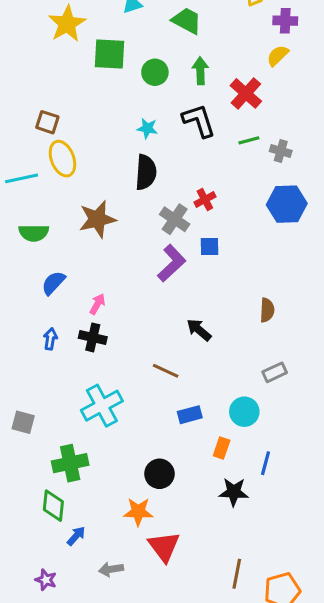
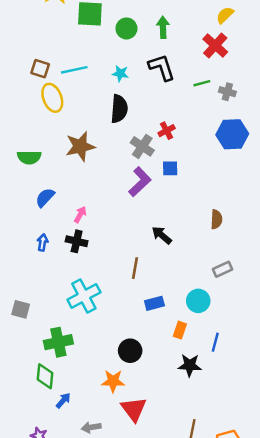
red cross: (246, 93) -> (215, 46), moved
cyan line: (22, 178) -> (74, 70), moved
brown line: (166, 371) -> (135, 268), turned 75

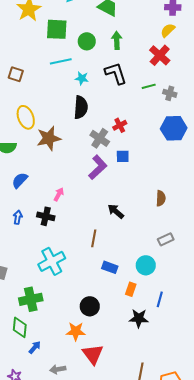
cyan line: (74, 70) -> (61, 61), moved
yellow ellipse: (52, 98) -> (26, 117), moved
pink arrow: (80, 215) -> (59, 194), moved
blue rectangle: (154, 303) -> (110, 267), turned 35

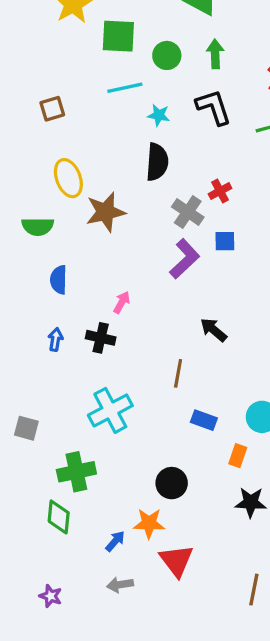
brown square: (16, 74) -> (52, 109), turned -35
blue semicircle: (20, 180) -> (59, 280), turned -42
blue arrow: (35, 347) -> (115, 541), moved

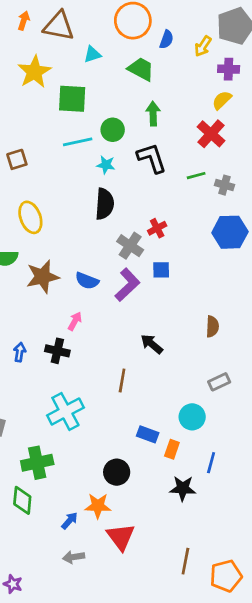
green circle: (167, 55) -> (113, 130), moved
brown star: (105, 212) -> (43, 277), moved
blue semicircle: (59, 280) -> (87, 281), moved, turned -70
blue rectangle: (204, 420) -> (148, 434), moved
purple star: (51, 596) -> (13, 584), moved

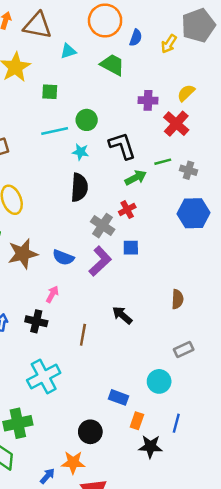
purple cross: (229, 69) -> (148, 100), moved
green square: (72, 99) -> (50, 92), size x0.6
green arrow: (153, 114) -> (136, 178), moved, turned 65
brown line: (122, 380) -> (83, 335), moved
orange rectangle: (172, 449) -> (137, 421), moved

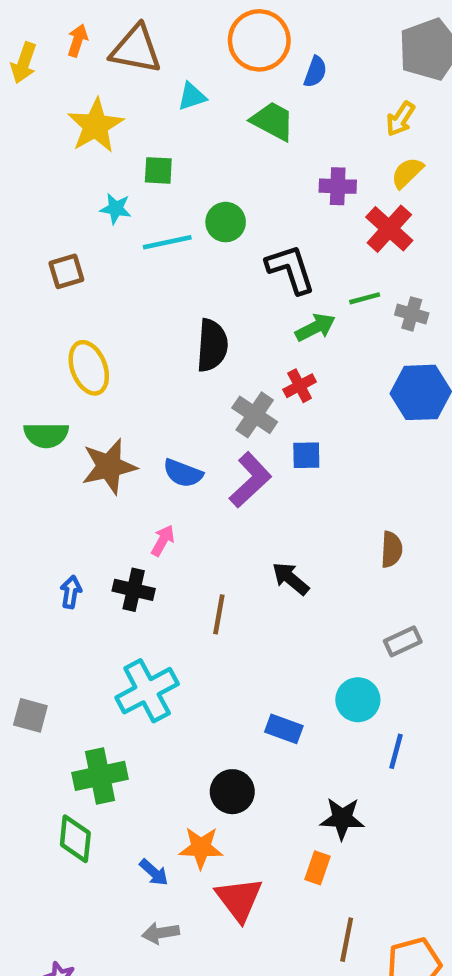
yellow arrow: (169, 44) -> (400, 119), moved
cyan star: (80, 152) -> (116, 209), moved
orange rectangle: (137, 421) -> (318, 868), moved
blue line: (176, 423) -> (396, 751), moved
blue arrow: (47, 476) -> (154, 872), turned 91

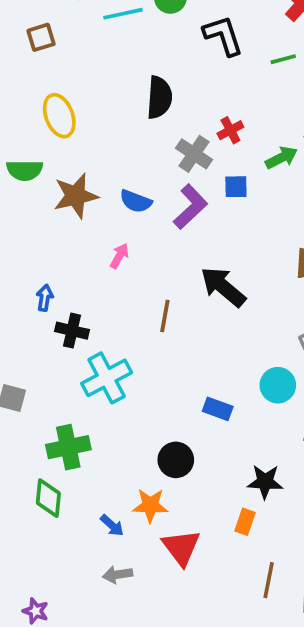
green arrow: (315, 327) -> (281, 158), moved
black arrow: (291, 579) -> (223, 287), size x1.5
black cross: (134, 590) -> (72, 331), moved

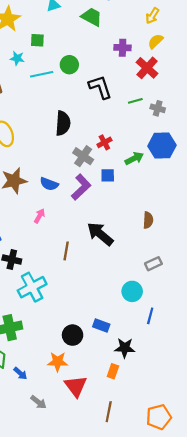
blue rectangle: (218, 409) -> (101, 325), moved
blue arrow: (112, 525) -> (20, 373), moved
gray arrow: (118, 575) -> (38, 402), turned -133
brown line: (269, 580) -> (109, 412), moved

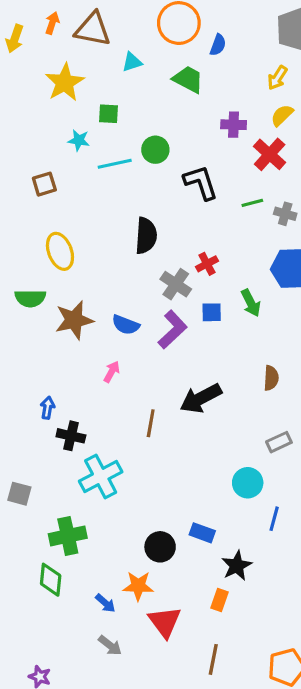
green arrow: (134, 158) -> (251, 303), moved, turned 90
black arrow: (100, 234) -> (201, 398), turned -68
black star: (125, 348) -> (237, 566), turned -30
blue arrow: (20, 373) -> (105, 603), moved

